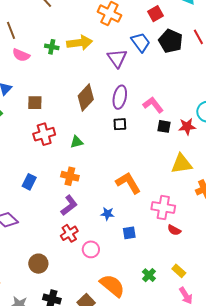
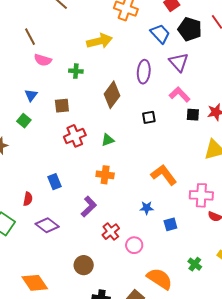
green cross: (52, 47) -> (76, 71), moved
purple triangle: (117, 58) -> (179, 62), moved
purple ellipse: (120, 97) -> (144, 72), moved
blue rectangle: (29, 182) -> (55, 182), moved, turned -42
purple L-shape: (69, 205) -> (89, 207), moved

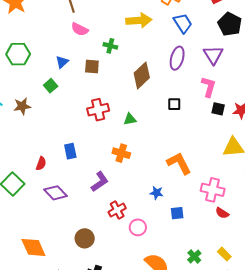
blue trapezoid: (160, 34) -> (183, 23), moved
pink L-shape: (180, 94) -> (209, 87), turned 50
brown square: (62, 106) -> (92, 67), moved

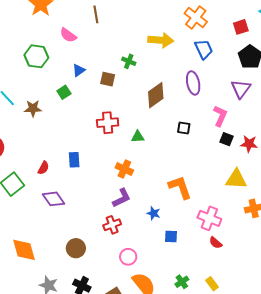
pink semicircle: (80, 29) -> (68, 35), moved
purple triangle: (213, 55) -> (241, 89), moved
purple ellipse: (177, 58) -> (193, 83), turned -35
purple L-shape: (100, 182) -> (122, 198), moved
pink circle: (138, 227) -> (128, 257), moved

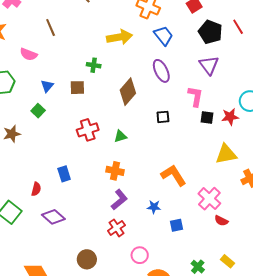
pink cross: (209, 218) -> (209, 199), turned 35

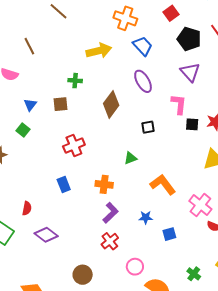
green triangle: (120, 136) -> (130, 158), moved
blue rectangle: (64, 174) -> (64, 184), moved

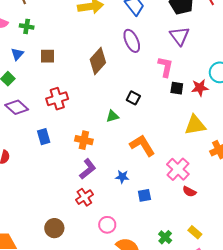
green cross: (75, 81) -> (27, 26), moved
black square: (148, 127) -> (133, 98), moved, turned 32
purple diamond: (46, 235) -> (17, 107), moved

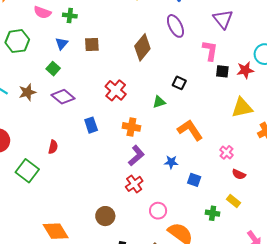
red cross: (57, 99) -> (116, 90), moved, turned -30
pink cross: (178, 169) -> (226, 152), size x0.6
blue square: (144, 195) -> (194, 180), turned 32
yellow rectangle: (195, 232) -> (233, 201), moved
green cross: (165, 237) -> (213, 213), moved, turned -32

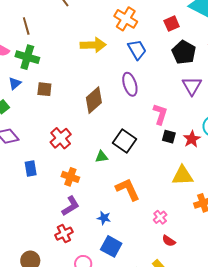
green cross: (70, 16) -> (27, 57), size x1.6
purple triangle: (223, 19) -> (192, 86), moved
red star: (245, 70) -> (192, 139), turned -30
black square: (179, 83) -> (125, 141), size x1.6
blue square: (194, 180) -> (111, 246), moved, size x1.5

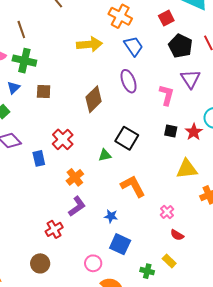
pink L-shape: (160, 114) -> (167, 95), moved
blue rectangle: (31, 169) -> (39, 158), moved
orange cross: (70, 177) -> (75, 177), turned 36
red cross: (64, 234) -> (54, 229), moved

